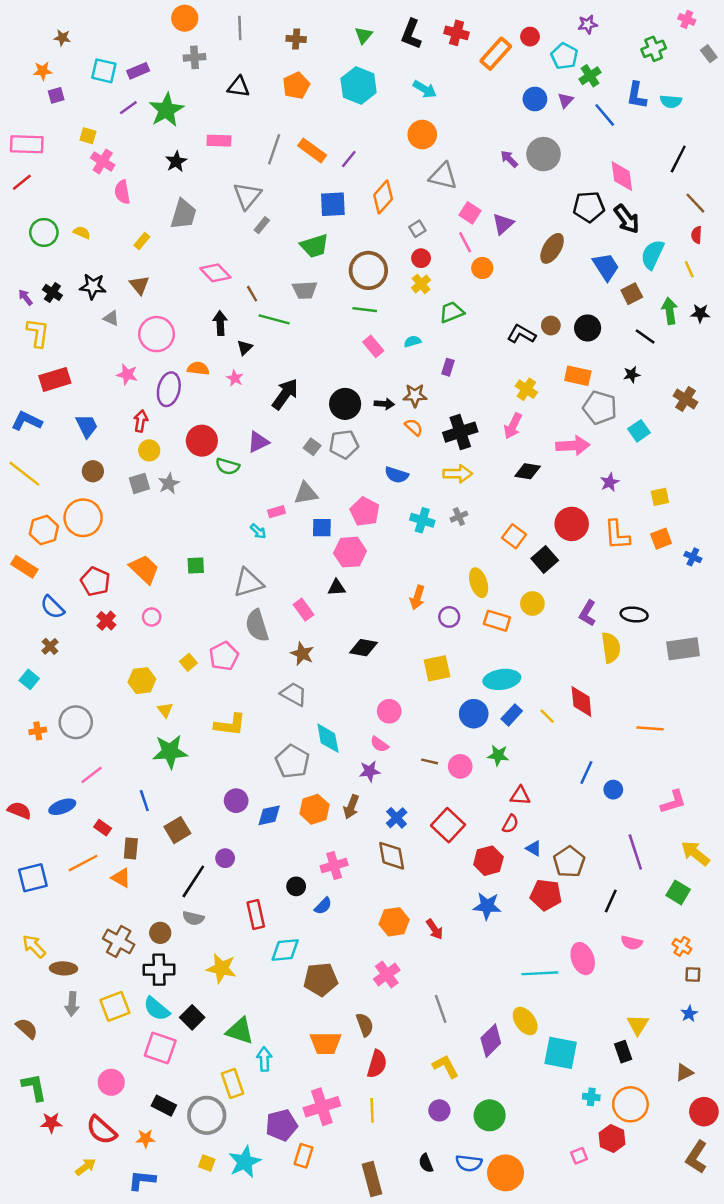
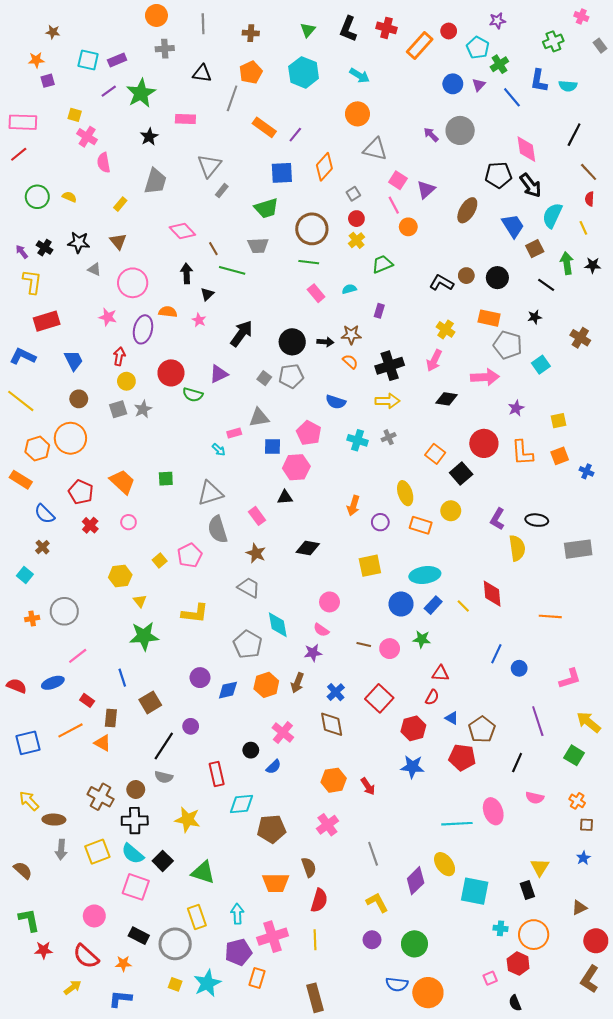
gray line: (274, 149) -> (232, 98), moved
pink cross: (334, 866) -> (283, 733), turned -35
cyan arrow: (264, 1059) -> (237, 914), moved
black semicircle: (426, 1163) -> (515, 1003), moved

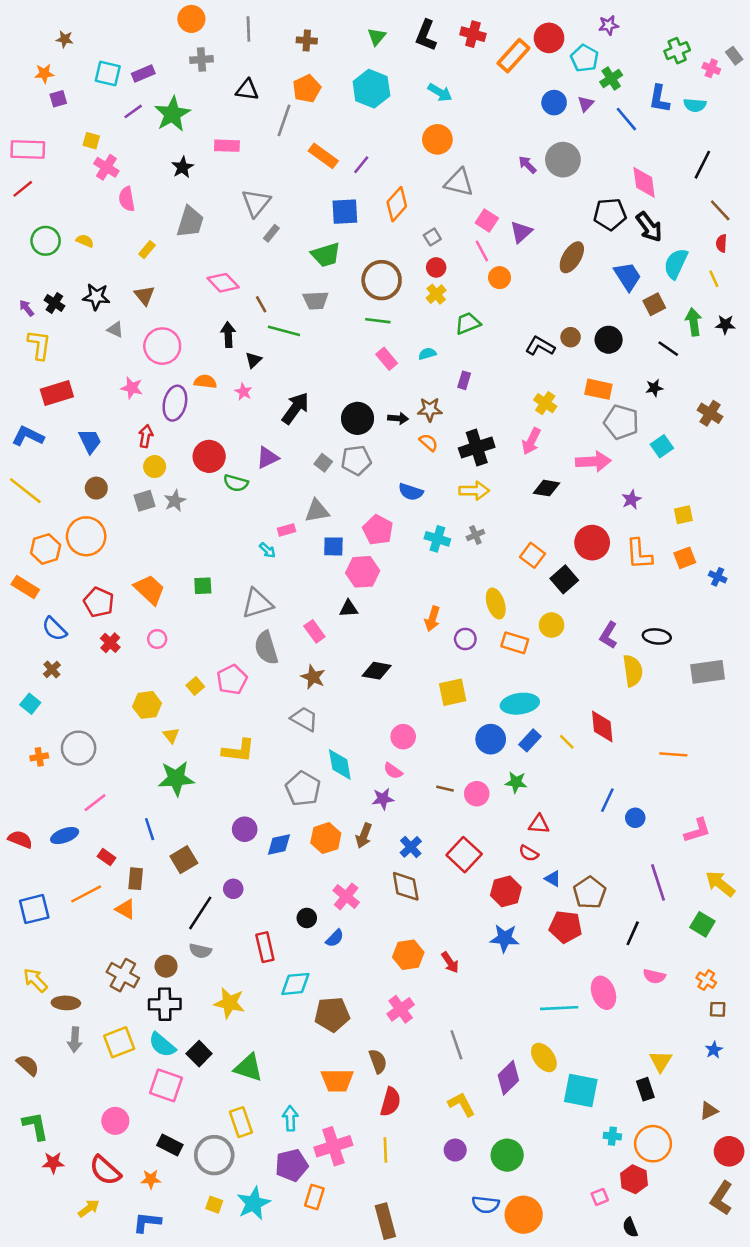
pink cross: (581, 16) -> (711, 68), moved
red circle: (449, 31) -> (549, 38), size x1.5
red semicircle: (432, 697) -> (529, 853), turned 91

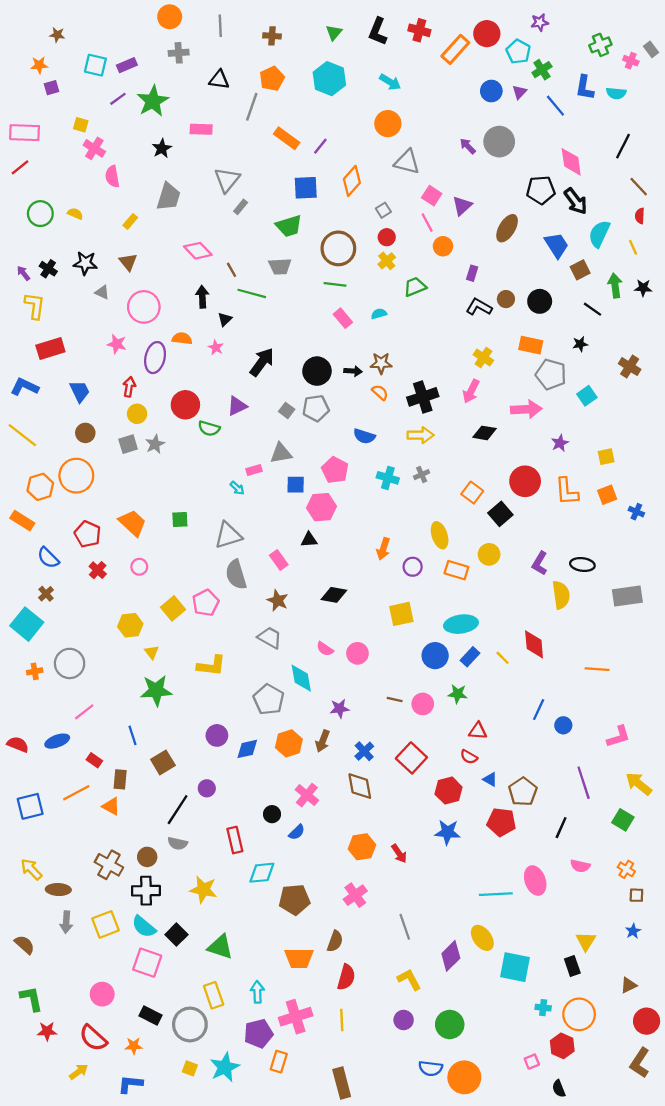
purple rectangle: (464, 380) -> (472, 273), moved
yellow square: (195, 686) -> (173, 608), size x1.5
cyan square: (30, 704) -> (27, 624), size x1.8
pink semicircle: (393, 771) -> (325, 649), moved
brown semicircle: (378, 1061) -> (335, 941), turned 40

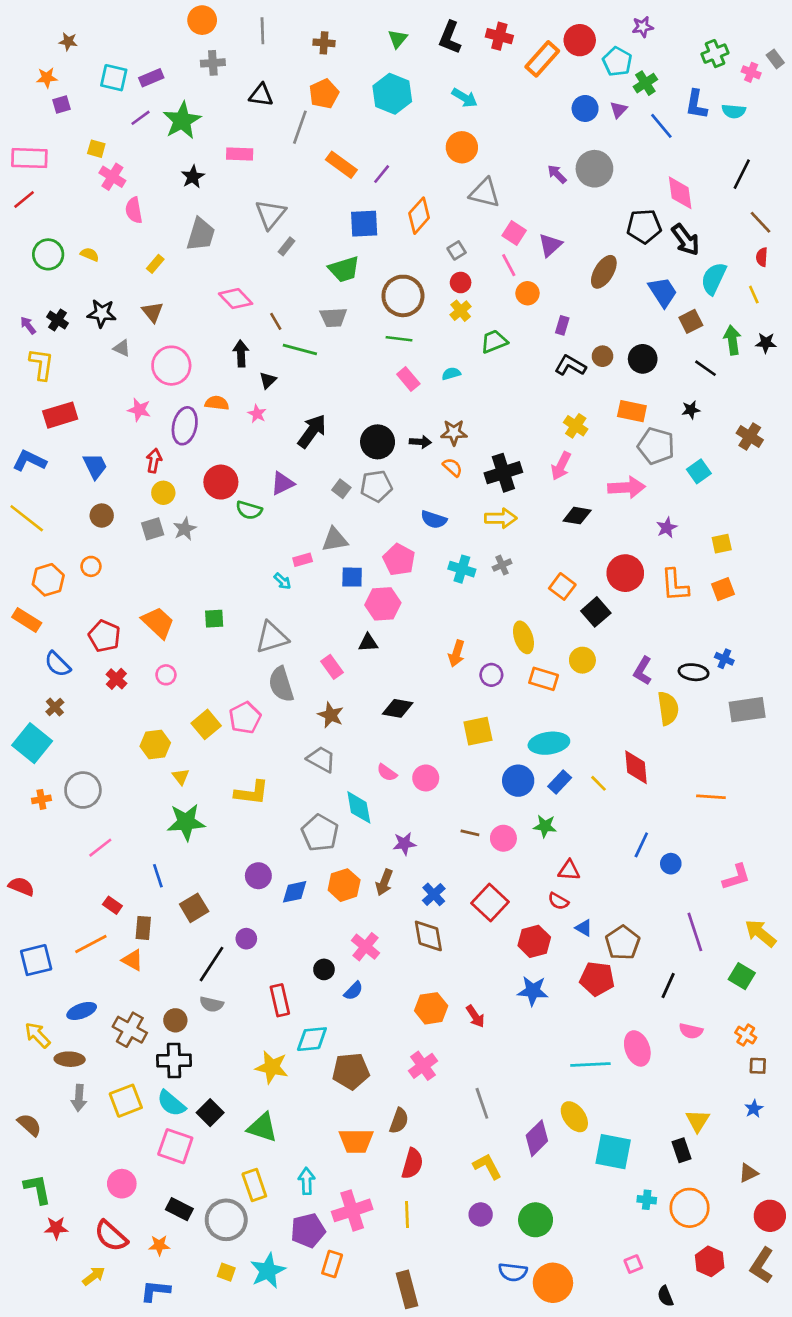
orange circle: (76, 476) -> (91, 566), size x0.5
blue cross: (636, 512) -> (724, 659), moved
blue ellipse: (57, 741) -> (82, 1011), moved
yellow star: (203, 890) -> (272, 1067), moved
red hexagon: (562, 1046) -> (710, 1261), moved

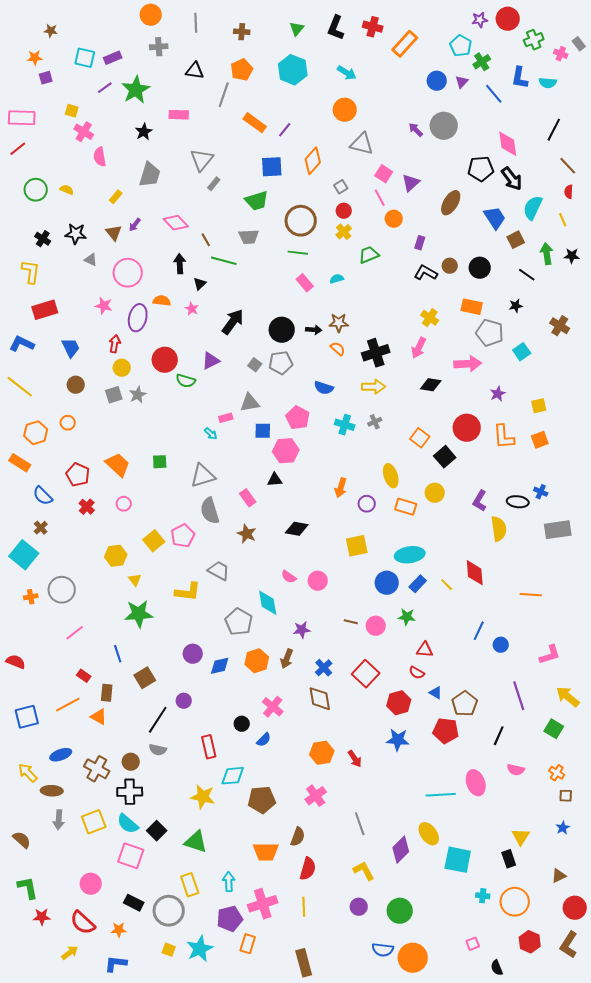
red circle: (580, 40) -> (508, 19), moved
purple arrow: (28, 325) -> (135, 225), moved, turned -104
gray trapezoid: (321, 759) -> (219, 571), moved

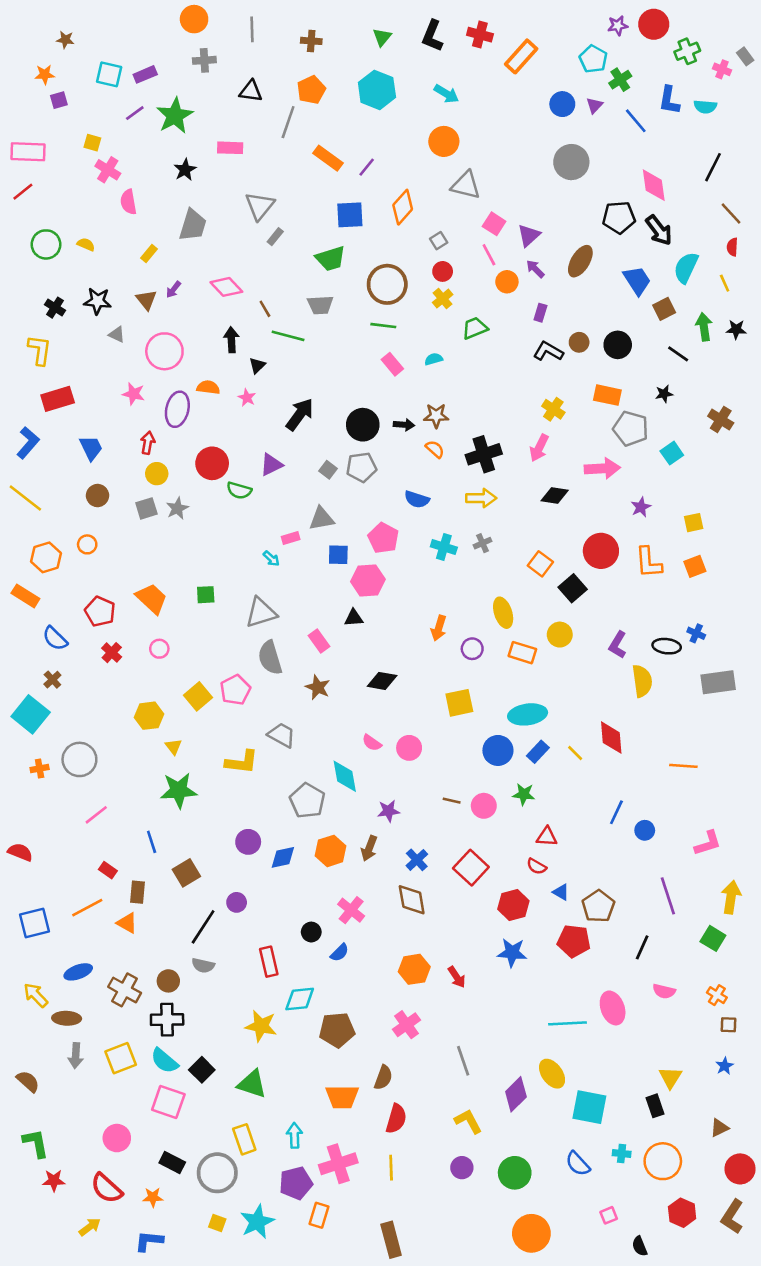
purple arrow: (416, 130) -> (535, 269), moved
blue L-shape: (22, 344) -> (28, 443), turned 105
yellow arrow: (568, 697) -> (731, 897), turned 60
blue semicircle: (383, 950) -> (578, 1164), moved, turned 40

